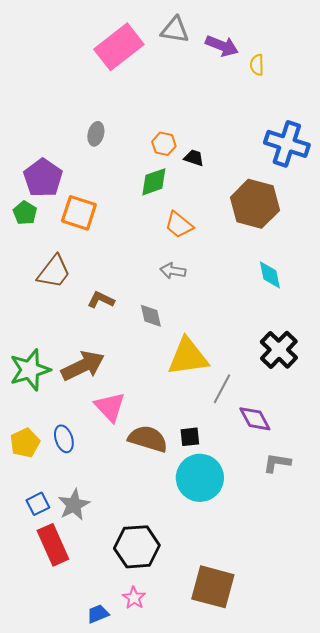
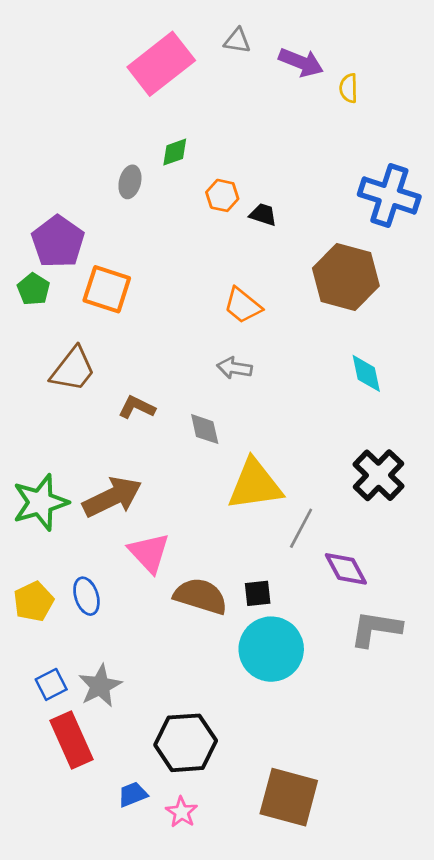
gray triangle: (175, 30) -> (237, 41), size x0.7
green diamond: (154, 182) -> (175, 152), moved, size x0.7
gray L-shape: (277, 463) -> (376, 629), size x1.4
blue trapezoid: (98, 614) -> (133, 794), moved

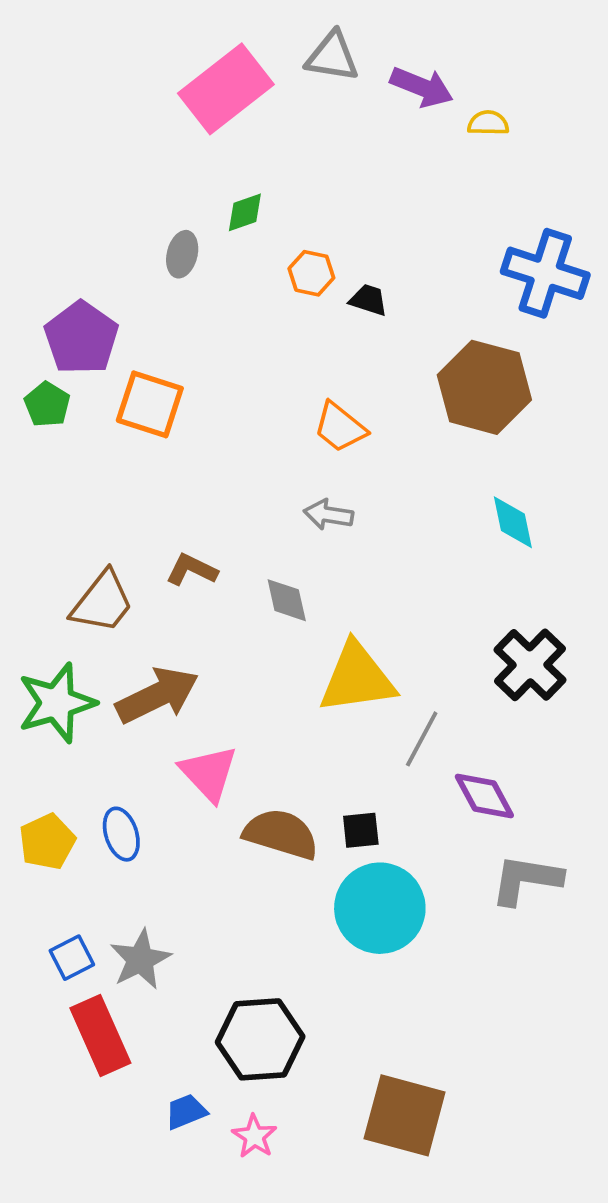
gray triangle: (237, 41) -> (332, 57), size x1.4
yellow semicircle: (349, 88) -> (488, 123), turned 92
brown trapezoid: (73, 369) -> (102, 602), moved

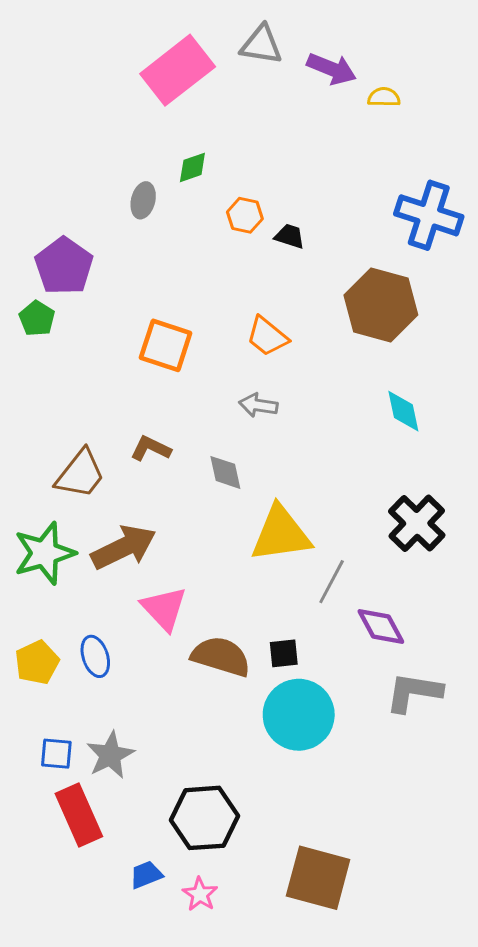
orange square: (150, 404) -> (166, 345), moved
blue square: (72, 958) -> (56, 754), turned 32

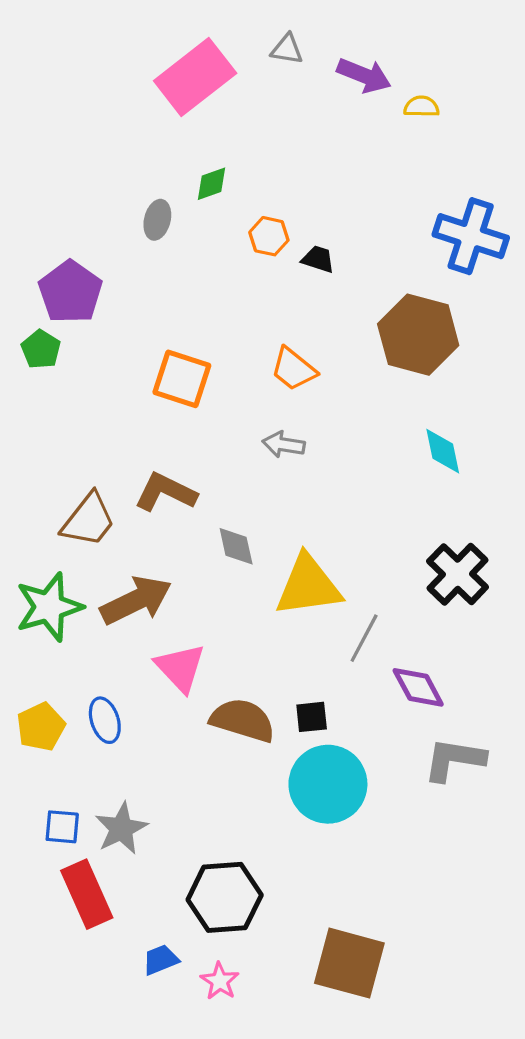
gray triangle: (261, 45) -> (287, 49), size x0.7
brown L-shape: (151, 449) -> (166, 492), size x1.4
gray diamond: (225, 472) -> (236, 546), moved

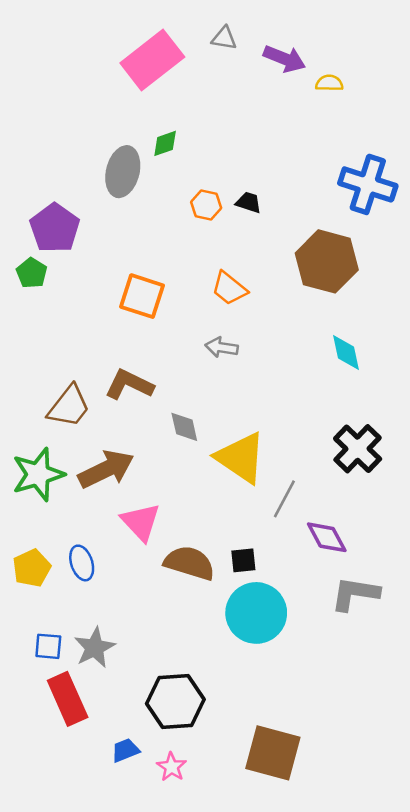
gray ellipse: (157, 220) -> (123, 172), size x1.6
orange hexagon: (269, 236) -> (206, 205), moved
yellow triangle: (308, 586) -> (241, 458), turned 42

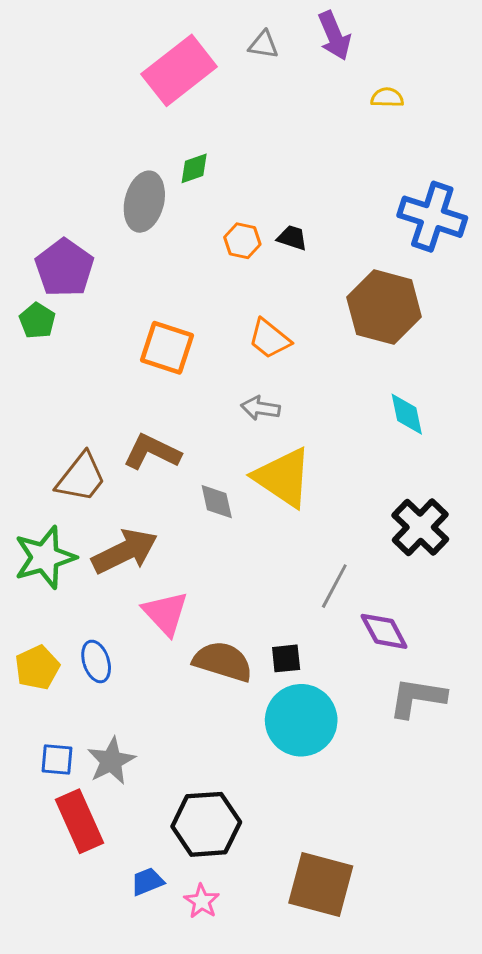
purple arrow: (284, 59) -> (334, 36), moved, turned 45
yellow triangle: (241, 458) -> (283, 477), moved

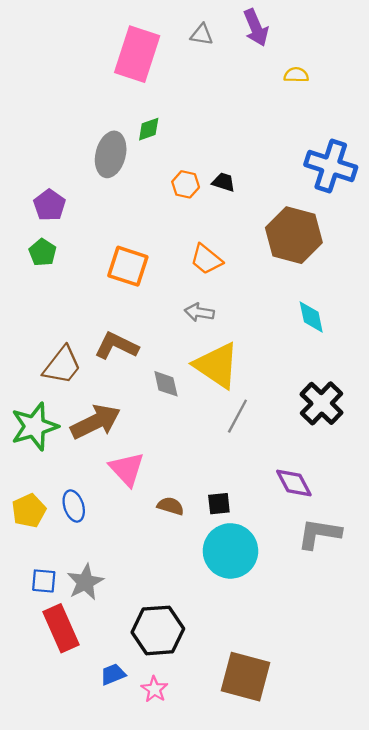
pink rectangle: (179, 70) -> (137, 54), turned -34
purple pentagon: (64, 268) -> (50, 205), size x0.7
green pentagon: (37, 321) -> (43, 252), moved
gray line: (334, 586) -> (237, 416), moved
brown semicircle: (223, 661) -> (171, 506), size x0.6

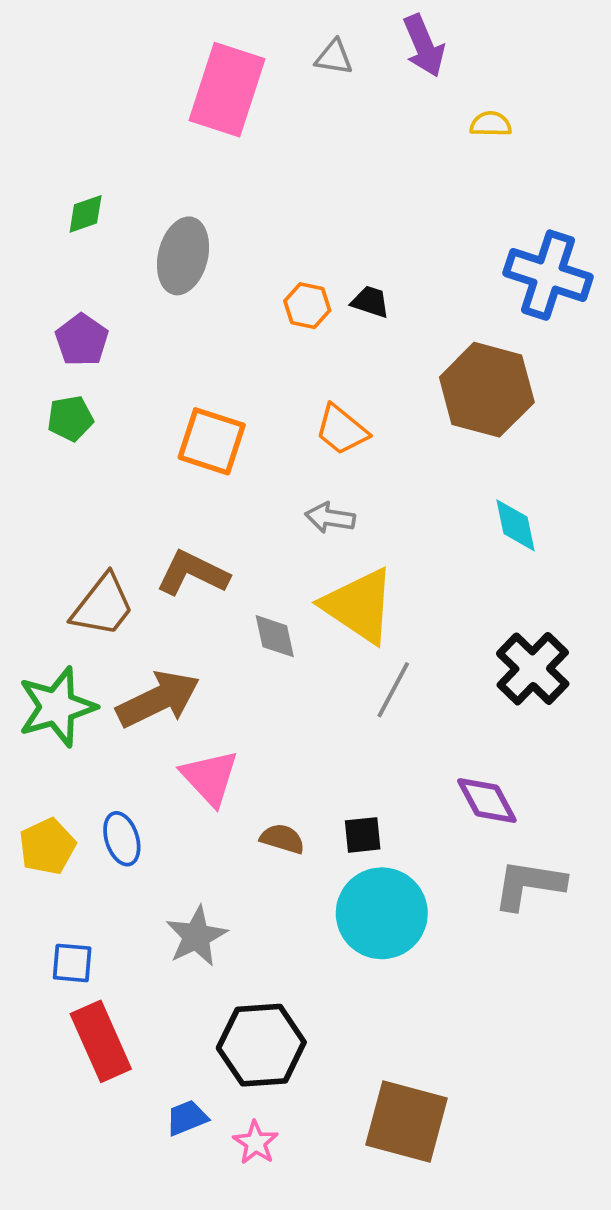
green diamond: (149, 129) -> (86, 214), moved
green pentagon: (43, 252) -> (70, 418), turned 30
gray star: (85, 582) -> (196, 936), moved

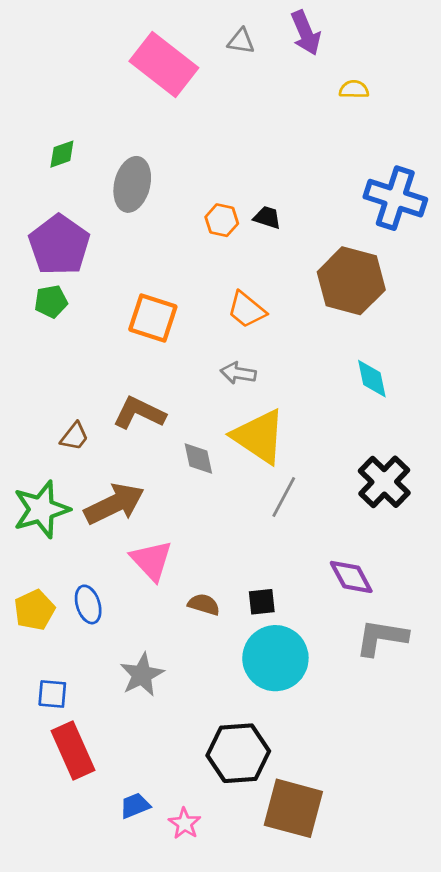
pink rectangle: (227, 90) -> (164, 65), turned -70
purple pentagon: (82, 340) -> (59, 245), size x1.6
brown trapezoid: (103, 606) -> (74, 436), size x0.6
black hexagon: (261, 1045) -> (238, 753), moved

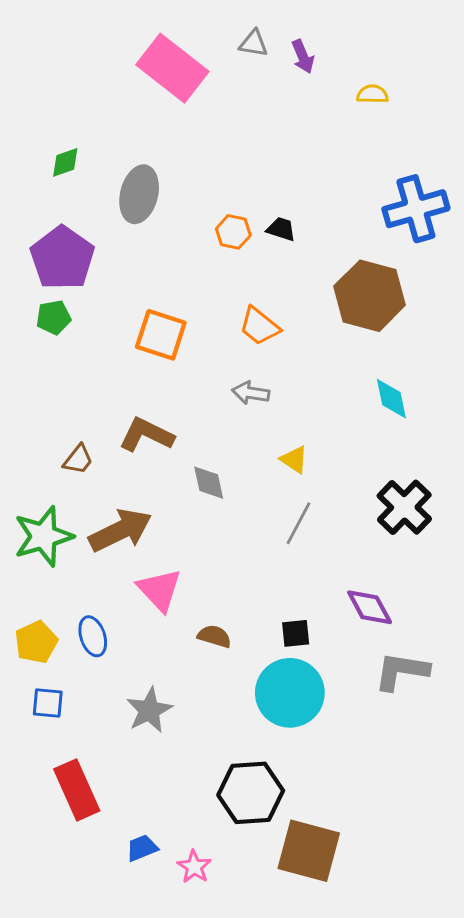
purple arrow: (306, 33) -> (303, 57), moved, size x0.7
blue cross: (395, 198) -> (416, 209), turned -34
yellow triangle: (259, 436) -> (294, 459), moved, size x0.5
black square: (262, 602) -> (296, 633), moved
blue square: (52, 694) -> (48, 703), moved

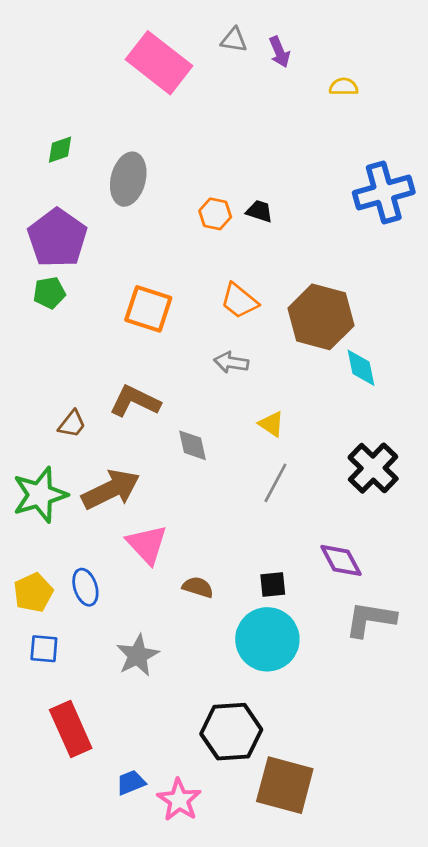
brown hexagon: (370, 296) -> (321, 317), moved
pink star: (194, 867) -> (179, 800), size x1.4

